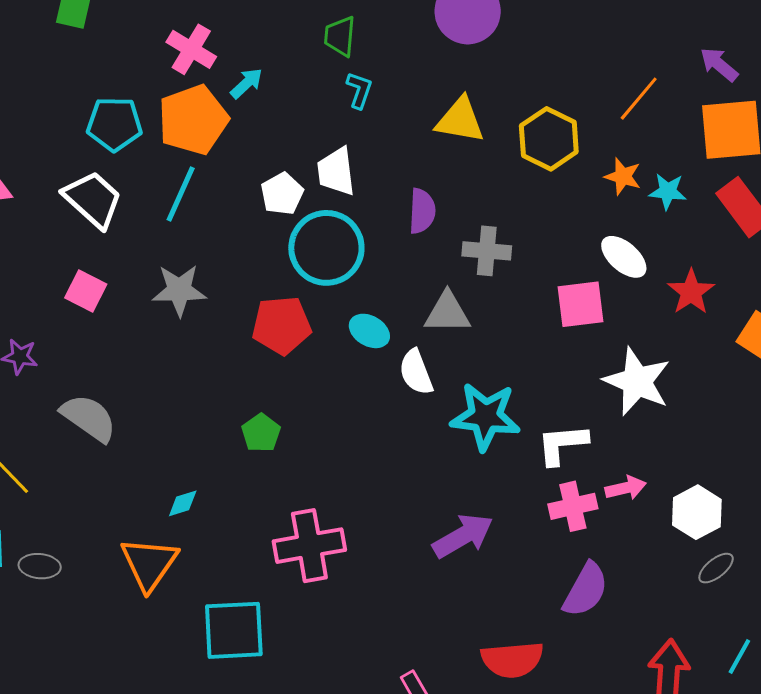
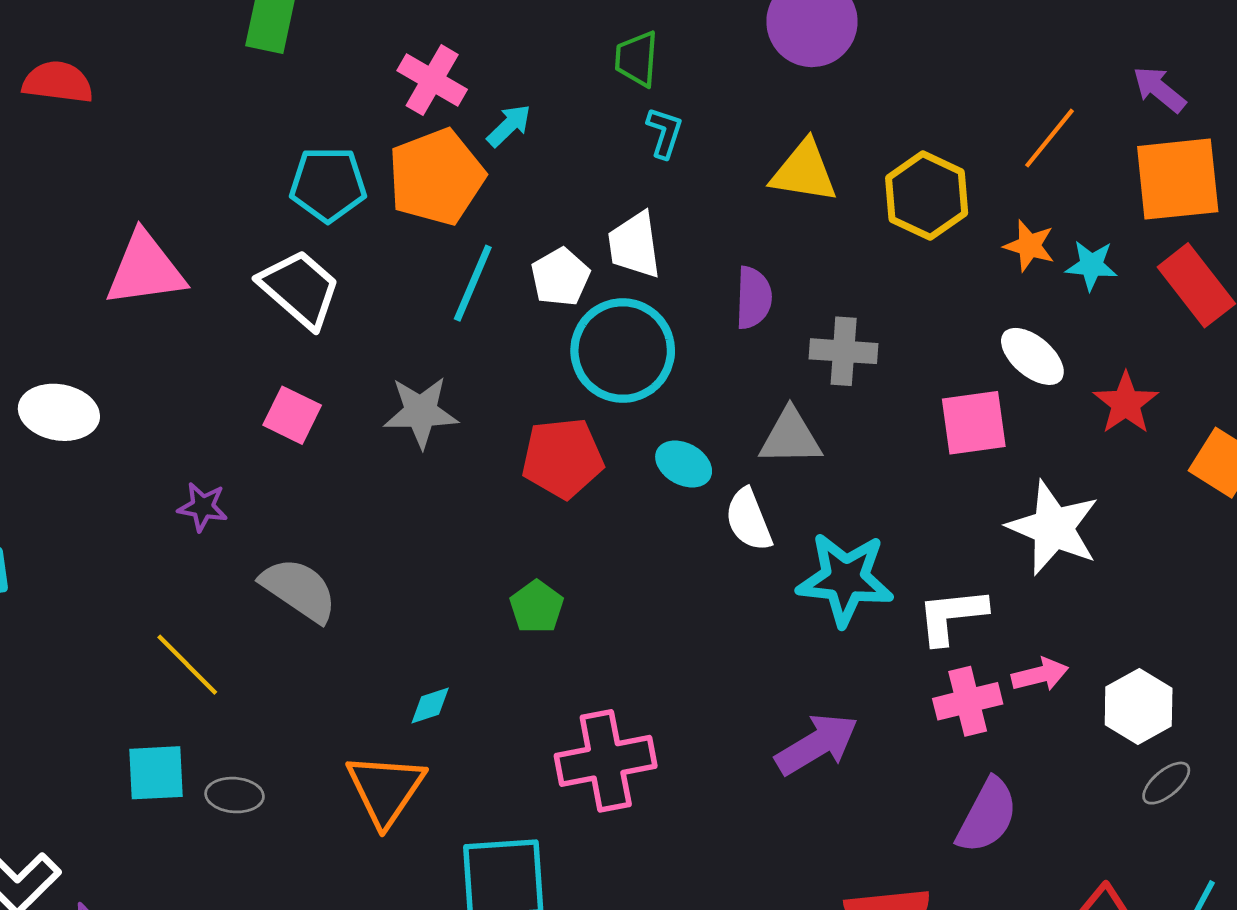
cyan line: (181, 194) -> (473, 283), moved

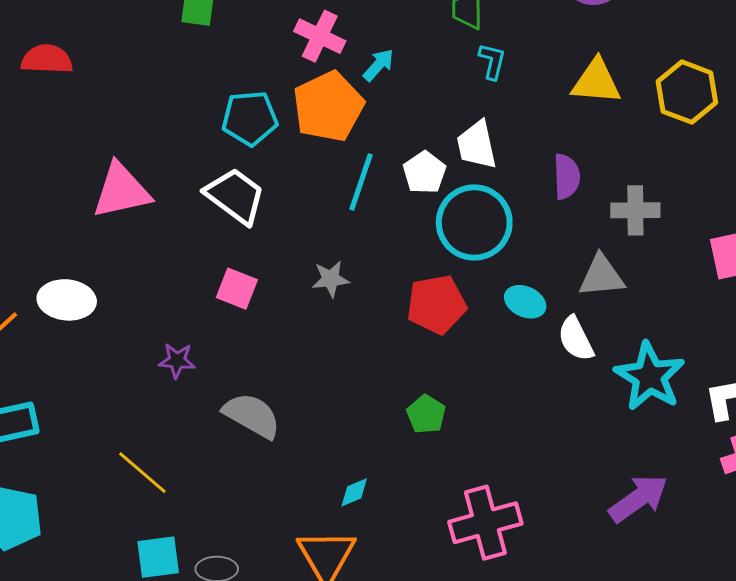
gray star: (421, 412) -> (331, 279), size x0.7
cyan star: (845, 579) -> (650, 376), turned 30
yellow line: (187, 665) -> (142, 473), moved

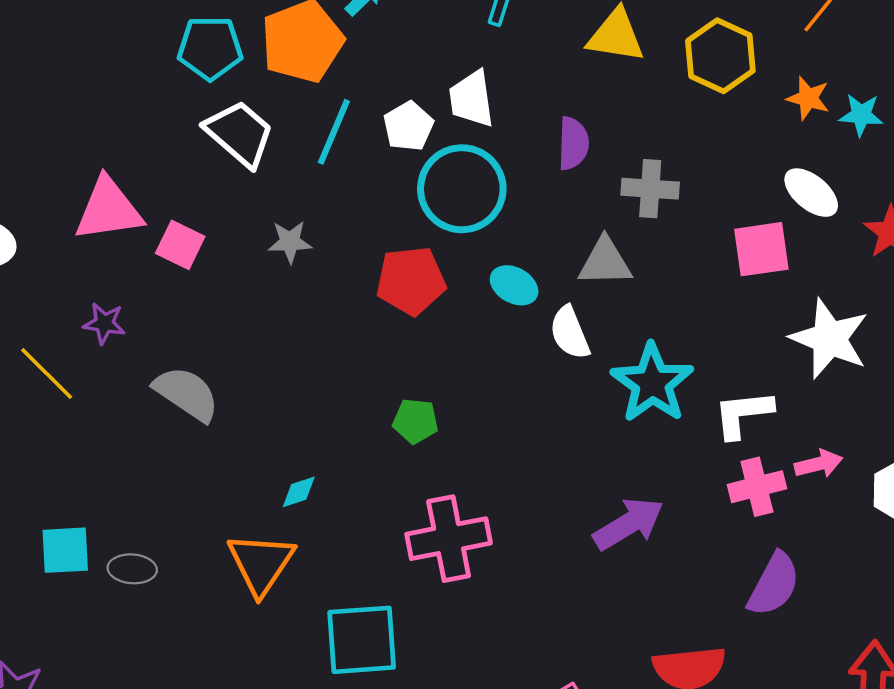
pink triangle: (121, 191) -> (108, 209), moved
white trapezoid: (235, 196) -> (240, 134), moved
green pentagon: (426, 414) -> (415, 421), moved, turned -30
yellow line: (142, 473) -> (47, 374), moved

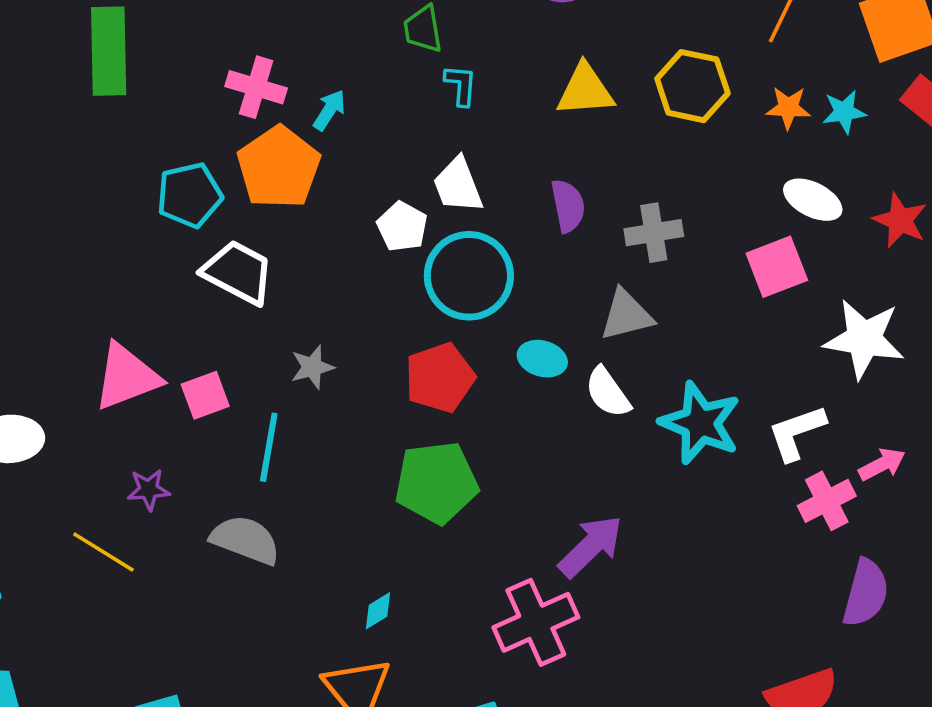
cyan line: (334, 132) -> (269, 447), moved
pink square: (180, 245) -> (205, 395), turned -33
green pentagon: (415, 421) -> (436, 483), moved, size x1.8
purple arrow: (628, 524) -> (591, 546), moved

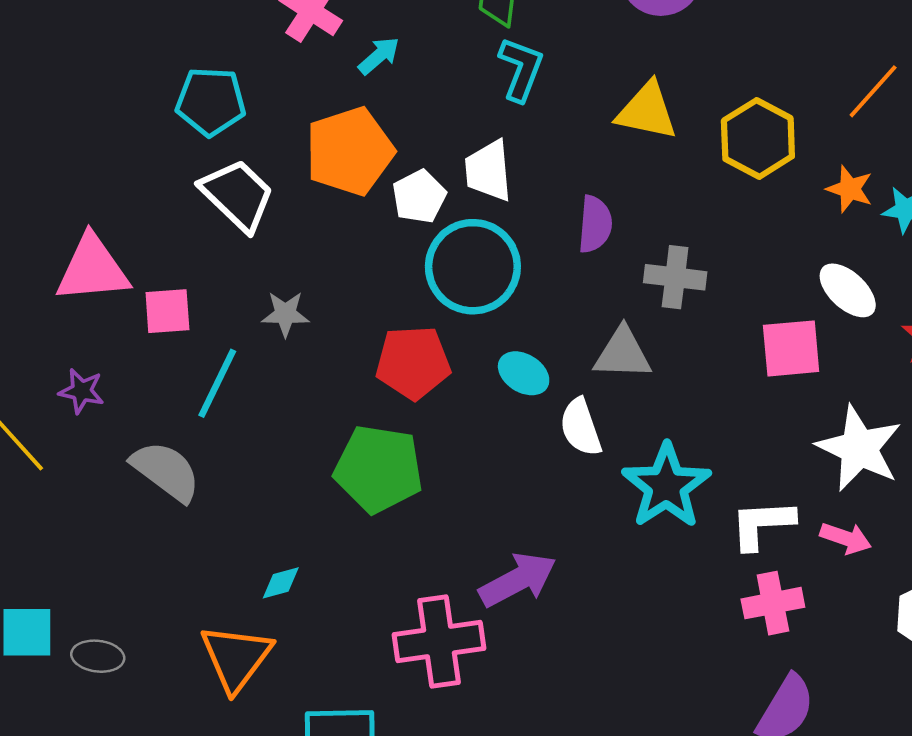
cyan L-shape: (461, 85) -> (521, 69), size x1.4
orange pentagon: (279, 167) -> (350, 151), moved
pink arrow: (882, 464) -> (846, 538), moved, turned 30

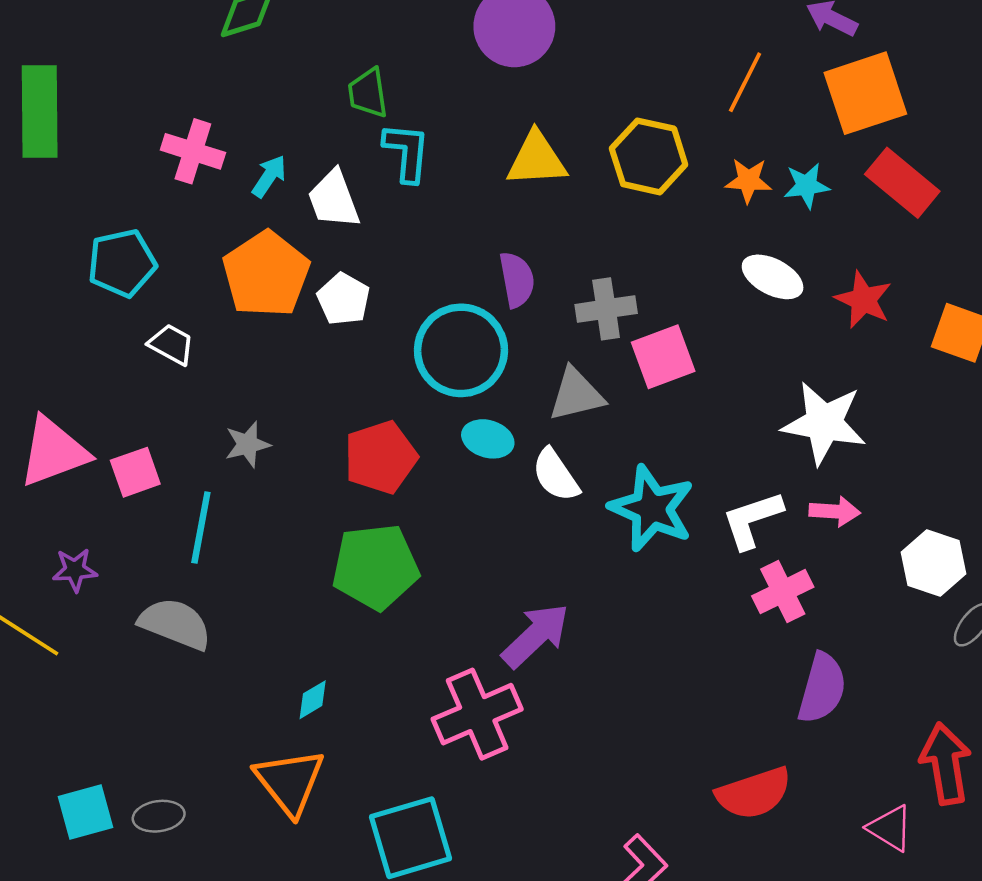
white trapezoid: (488, 171) -> (334, 199), moved
white trapezoid: (237, 195) -> (171, 344), size x0.6
cyan circle: (473, 267) -> (461, 350), moved
pink square: (791, 348) -> (663, 357), moved

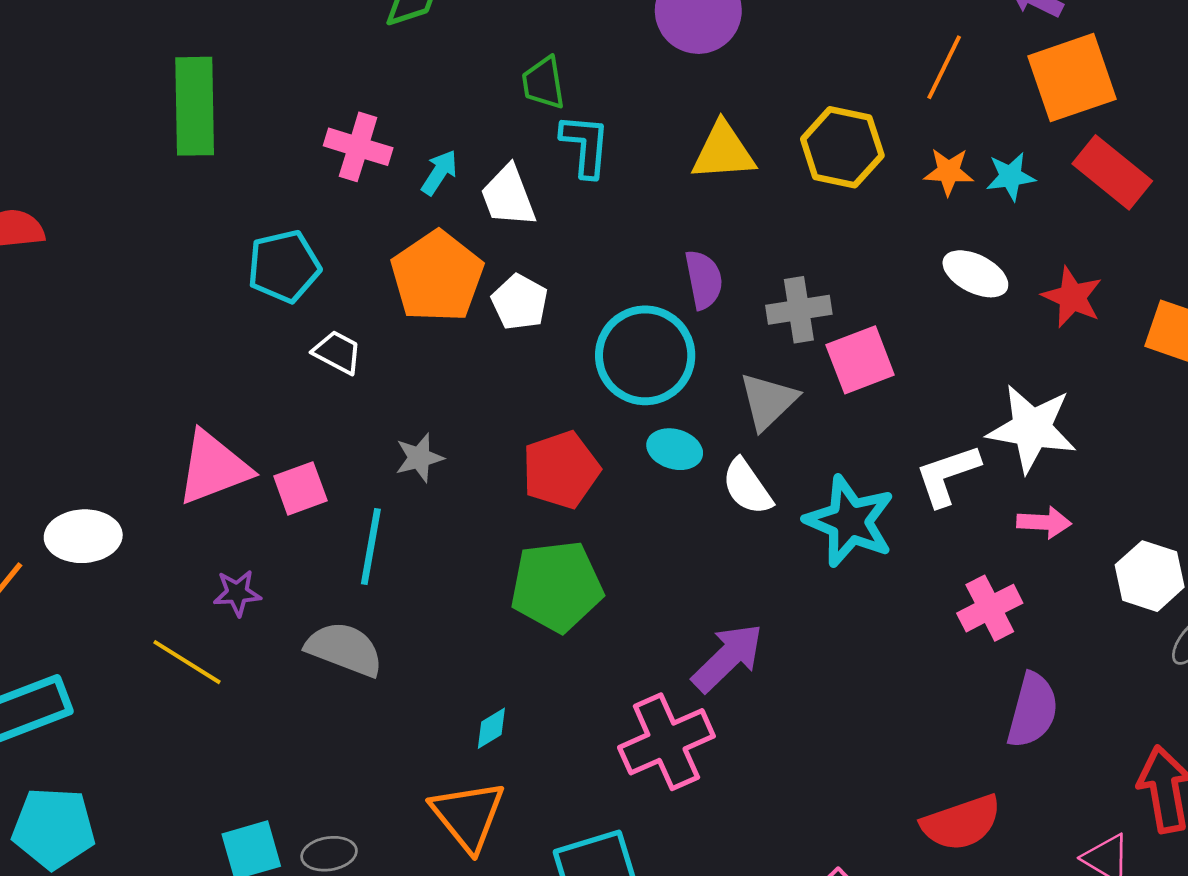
gray triangle: (576, 395) -> (768, 401), turned -30
white L-shape: (752, 520) -> (947, 475), moved

